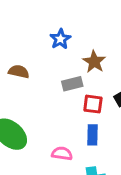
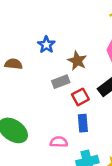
brown semicircle: (19, 72) -> (13, 64), moved
red square: (93, 104) -> (80, 97), turned -30

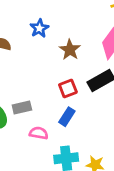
gray rectangle: (61, 82) -> (22, 108), moved
blue rectangle: (83, 123) -> (67, 117), turned 30

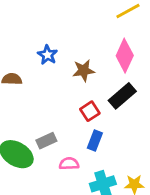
brown star: (70, 50) -> (84, 71), turned -30

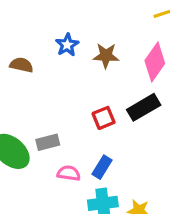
brown star: (84, 71) -> (106, 56), moved
blue rectangle: (95, 141) -> (102, 167), moved

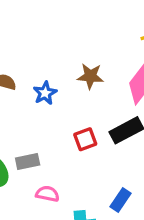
blue star: (67, 45) -> (45, 93), moved
blue rectangle: (102, 167) -> (120, 200), moved

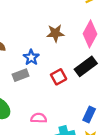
blue star: (45, 93) -> (31, 57), moved
gray rectangle: (28, 161) -> (21, 75), moved

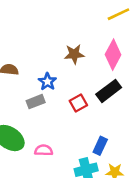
blue rectangle: (89, 115) -> (100, 146), moved
pink semicircle: (39, 118) -> (44, 150), moved

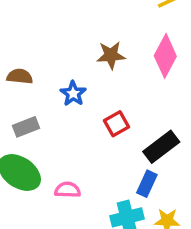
black rectangle: (109, 91) -> (161, 147), moved
gray rectangle: (36, 102) -> (26, 127), moved

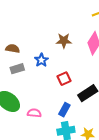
gray rectangle: (26, 127) -> (17, 69), moved
blue rectangle: (147, 184) -> (64, 110), moved

